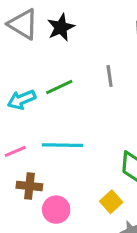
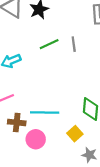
green line: (59, 87) -> (49, 44), moved
cyan line: (62, 145) -> (45, 112), moved

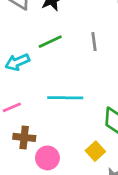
green line: (49, 44) -> (50, 42), moved
cyan line: (45, 112) -> (65, 98), moved

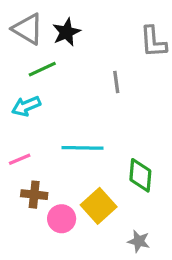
green line: (50, 42) -> (42, 69), moved
yellow square: (95, 151) -> (99, 206), moved, size x1.5

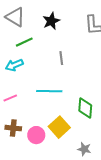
black star: (66, 32) -> (51, 21), moved
gray line: (116, 82) -> (61, 58), moved
brown cross: (34, 195) -> (13, 128), moved

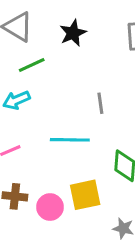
gray line: (61, 58) -> (100, 103), moved
yellow square: (59, 127) -> (85, 195), turned 30

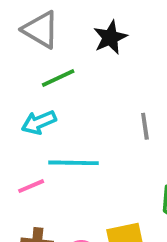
cyan line: (70, 140) -> (74, 163), moved

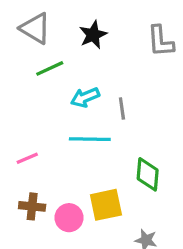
cyan arrow: (39, 122) -> (85, 97), moved
cyan line: (74, 163) -> (90, 139), moved

